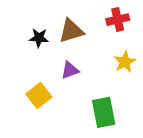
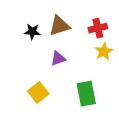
red cross: (118, 20) -> (98, 28), moved
yellow square: (39, 96) -> (38, 92), moved

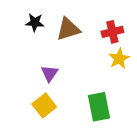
black star: (32, 32) -> (35, 22), moved
purple triangle: (58, 58) -> (50, 73), moved, turned -35

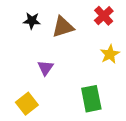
red cross: (112, 32) -> (104, 16), moved, turned -30
yellow square: (44, 105) -> (27, 104), moved

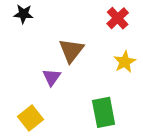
black star: (32, 21) -> (23, 14), moved
brown triangle: (63, 27) -> (71, 51), moved, turned -35

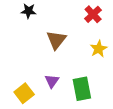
black star: (23, 14) -> (29, 11), moved
purple triangle: (52, 77) -> (52, 81), moved

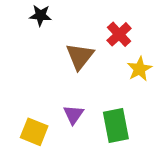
red cross: (93, 14) -> (119, 34), moved
yellow square: (24, 93) -> (34, 132), turned -30

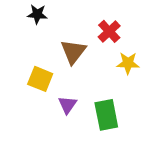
yellow star: (139, 69) -> (128, 63), turned 30
yellow square: (34, 132) -> (40, 79), moved

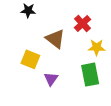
brown triangle: (73, 52) -> (55, 39), turned -30
green rectangle: (106, 115) -> (90, 75), moved

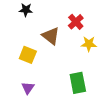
green rectangle: (90, 75) -> (78, 83), moved
purple triangle: (51, 79) -> (28, 88), moved

